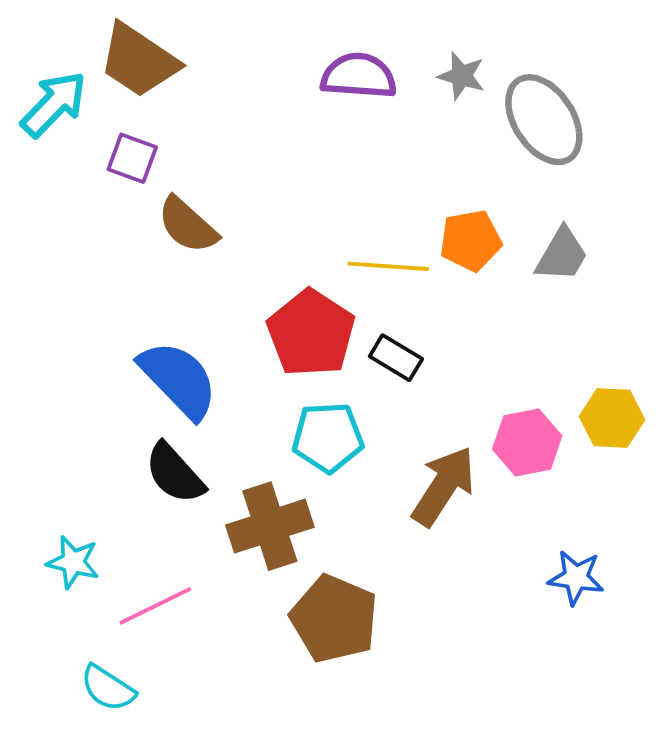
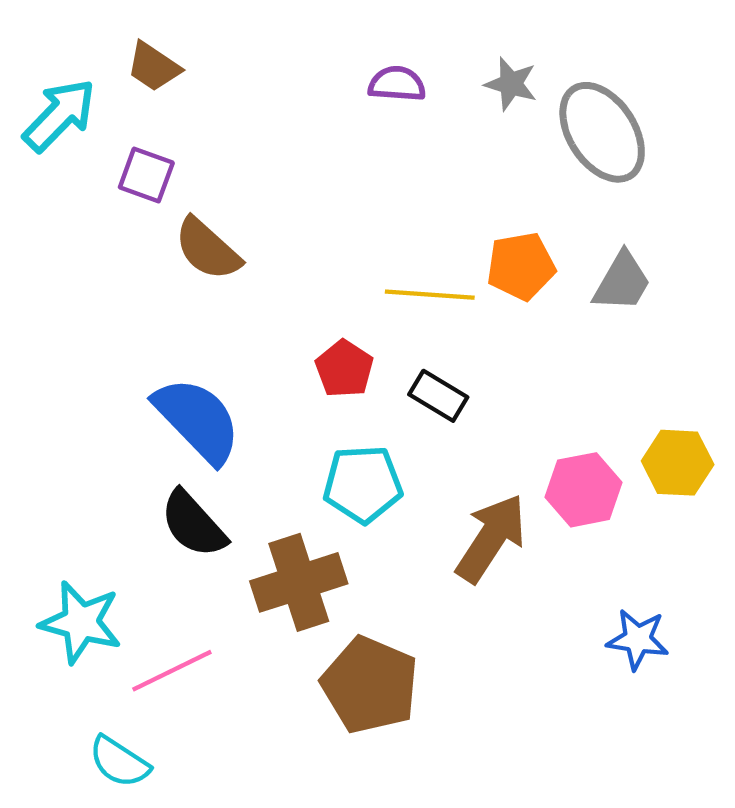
brown trapezoid: (139, 60) -> (153, 67), size x0.6
purple semicircle: (359, 76) -> (397, 84), size x0.7
red pentagon: (311, 333) -> (344, 369), size x0.6
cyan star: (73, 562) -> (81, 622), size x1.4

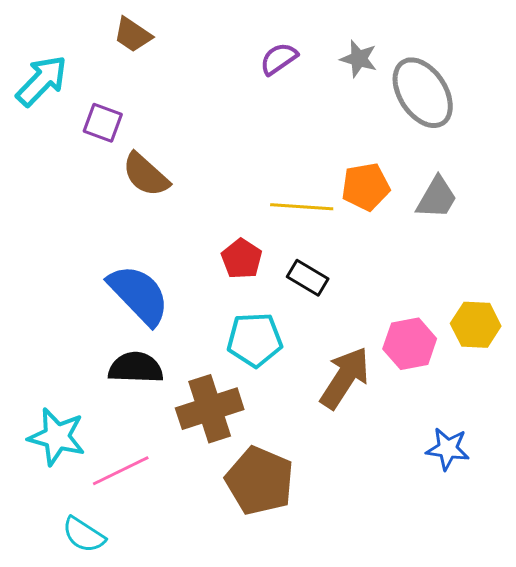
brown trapezoid: (153, 67) -> (133, 35), moved
purple semicircle: (397, 84) -> (279, 59), turned -39
black semicircle: (193, 524) -> (136, 368), turned 134

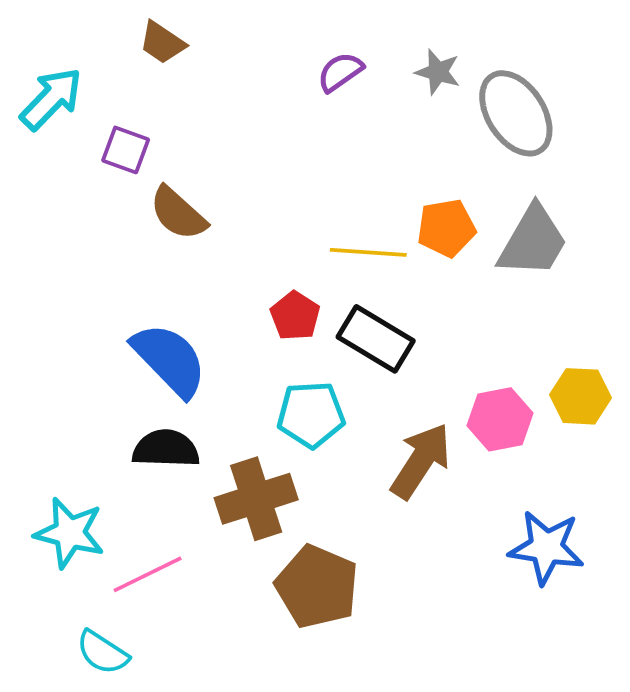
gray trapezoid: (437, 198) -> (533, 241), size x1.4
black rectangle: (308, 278) -> (376, 339), size x1.5
blue star: (448, 449) -> (546, 548), size x1.4

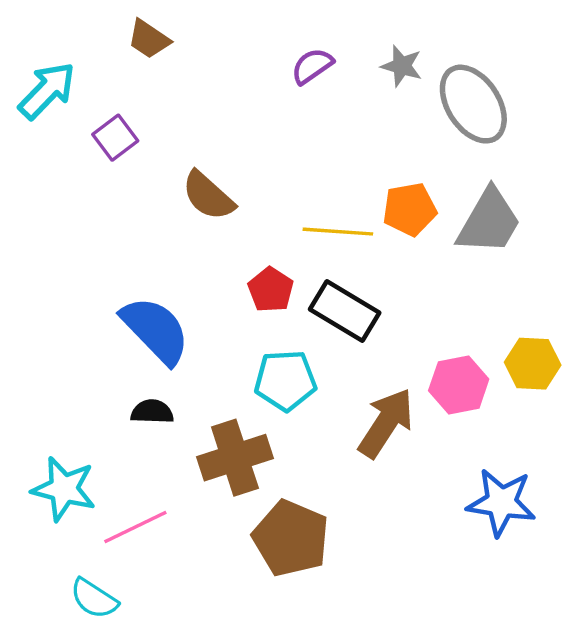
purple square: (126, 150) -> (115, 138), turned 33
brown semicircle: (178, 213) -> (208, 196), moved
black semicircle: (166, 449) -> (152, 412), size x0.7

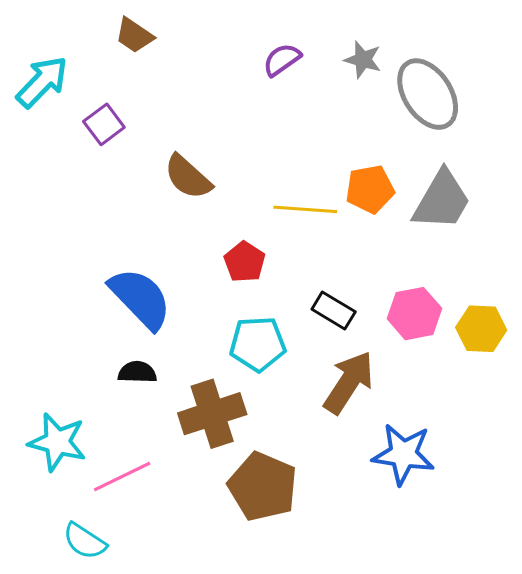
black rectangle: (345, 311) -> (334, 311), moved, size x0.7
pink hexagon: (459, 385) -> (414, 314), moved
blue star: (501, 502) -> (403, 454), moved

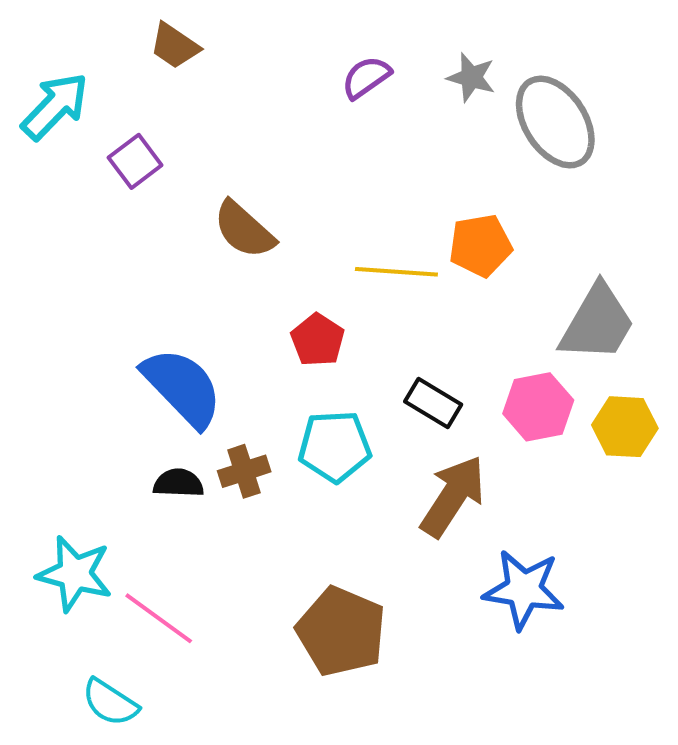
gray trapezoid: (442, 200) -> (597, 323), moved
brown cross: (212, 414) -> (244, 471), moved, size x0.6
pink line: (122, 476) -> (159, 618), turned 62

